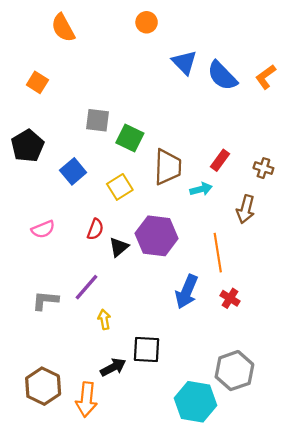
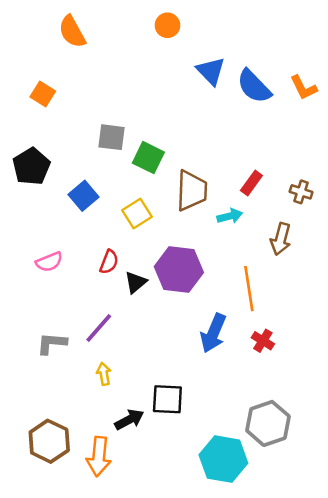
orange L-shape: (266, 77) -> (304, 88), turned -80
yellow arrow: (104, 319) -> (104, 374), moved

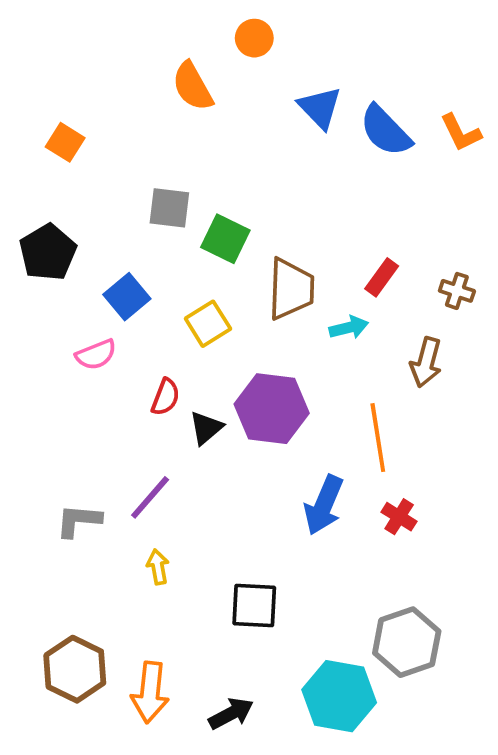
orange semicircle: (72, 32) -> (193, 86), moved
pink semicircle: (49, 262) -> (96, 355), moved
black arrow: (129, 420) -> (231, 714), moved

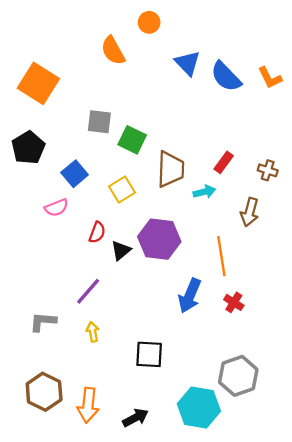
orange square: (65, 142) -> (38, 83), size x1.8
gray L-shape: (79, 521) -> (43, 322), moved

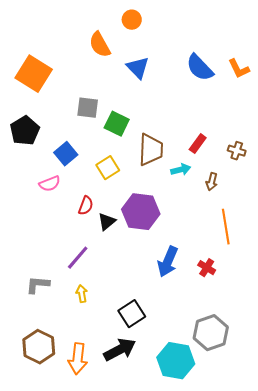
blue triangle: (187, 63) -> (138, 68), moved
brown arrow: (250, 212) -> (212, 182), moved, size x0.7
orange line: (221, 256) -> (226, 227), moved
black square: (149, 354) -> (132, 314), turned -36
black arrow: (136, 418) -> (120, 350), moved, size x1.4

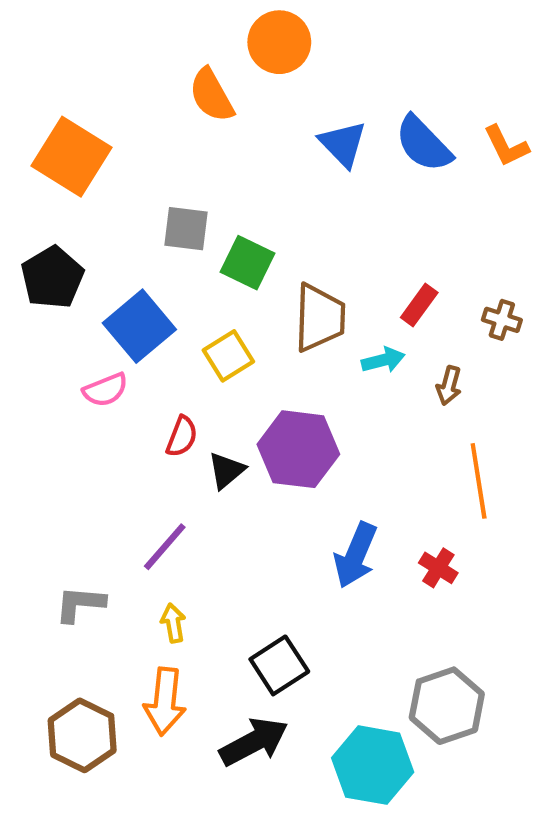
orange circle: (132, 20) -> (279, 42), size x1.5
blue triangle: (138, 68) -> (343, 144), moved
blue square: (66, 154) -> (139, 326), size x1.4
orange arrow: (78, 359) -> (165, 701), moved

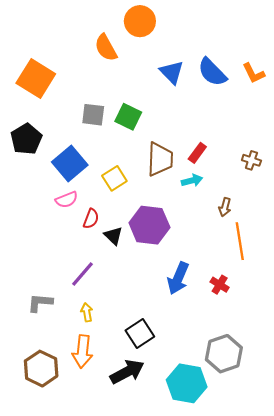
green square: (247, 263) -> (128, 117), moved
red rectangle: (419, 305) -> (197, 153), moved
brown arrow: (449, 386) -> (225, 207), moved
pink semicircle: (105, 390) -> (67, 200), moved
black triangle: (226, 470) -> (113, 236), turned -36

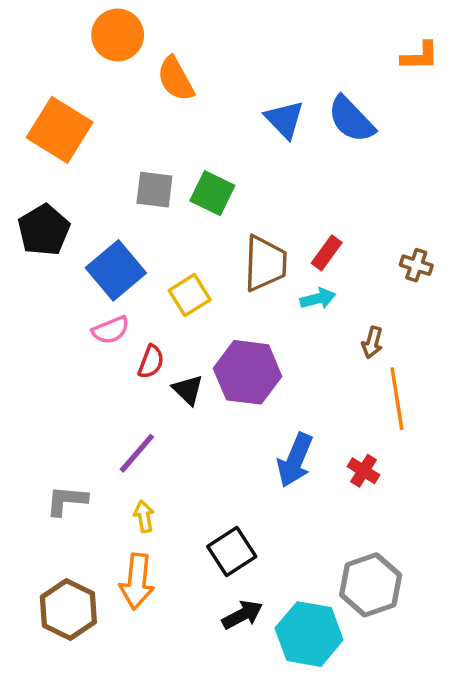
orange circle: (140, 21) -> (118, 35), moved
orange L-shape: (254, 73) -> (420, 56), moved, turned -65
black arrow: (127, 372) -> (242, 615), moved, size x0.7

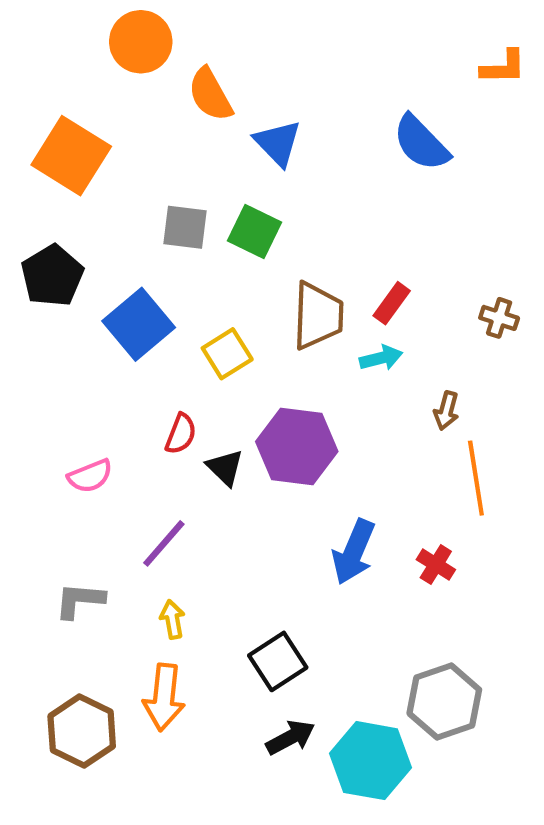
blue triangle: (285, 119) -> (278, 143), moved
pink semicircle: (111, 330) -> (90, 476), moved

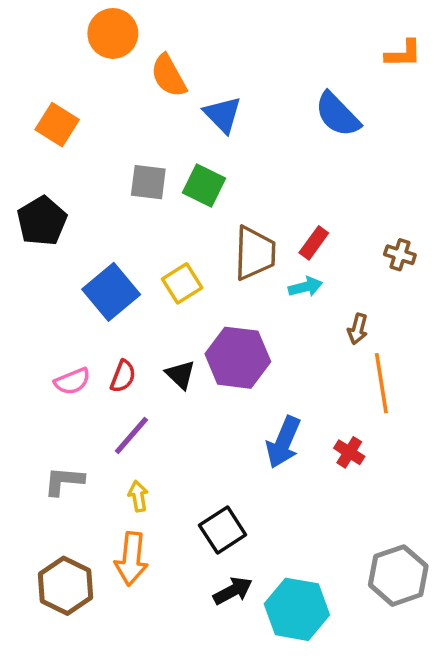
orange square: (71, 156) -> (57, 125), size x0.7
blue square: (139, 324) -> (111, 292), moved
red semicircle: (181, 434) -> (123, 376), moved
gray hexagon: (444, 702) -> (398, 576), moved

